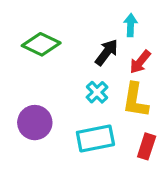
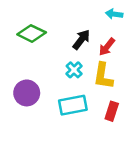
cyan arrow: (131, 25) -> (114, 14), moved, turned -84

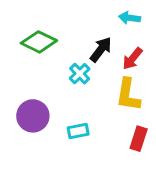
cyan arrow: (114, 14) -> (129, 18), moved
cyan cross: (74, 70) -> (80, 74), moved
cyan rectangle: (73, 105) -> (78, 131), moved, size x0.6

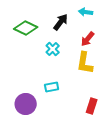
black arrow: (101, 50) -> (61, 22), moved
purple circle: (33, 116) -> (26, 104), moved
red rectangle: (139, 139) -> (92, 106), moved

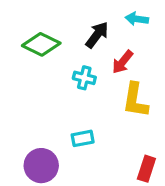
red arrow: (88, 39) -> (123, 62), moved
cyan cross: (53, 49) -> (84, 78), turned -32

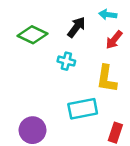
red arrow: (123, 62) -> (114, 40), moved
cyan rectangle: (83, 138) -> (83, 109), moved, size x1.6

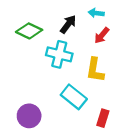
cyan cross: (66, 61) -> (59, 54), size x1.6
cyan rectangle: (83, 109) -> (74, 97), turned 50

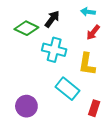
black arrow: (68, 24) -> (52, 19), moved

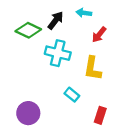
cyan arrow: (88, 12) -> (84, 13), moved
cyan rectangle: (67, 89) -> (72, 95), size x0.6

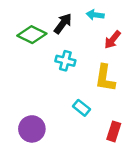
cyan cross: (58, 53) -> (65, 61), size x0.7

